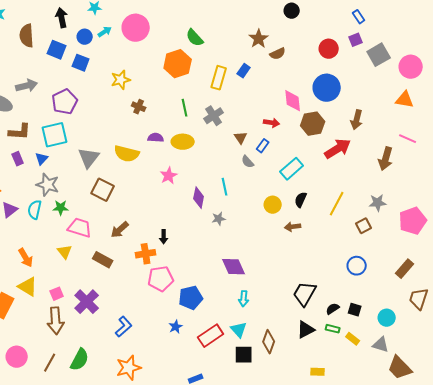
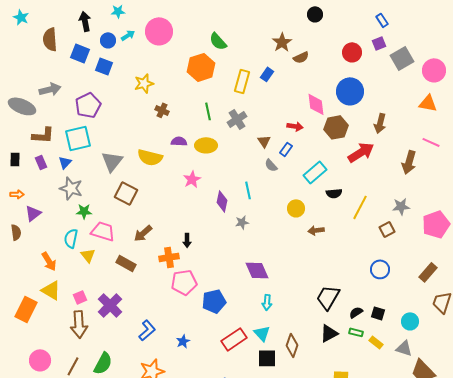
black semicircle: (301, 200) -> (334, 193), moved, turned -119
cyan semicircle: (35, 210) -> (71, 238), moved
blue star: (176, 327) -> (183, 341), moved

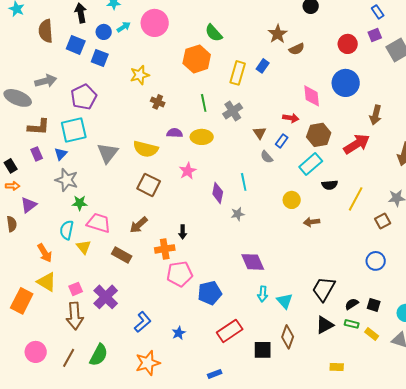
brown hexagon: (336, 127) -> (319, 135), moved
black rectangle: (15, 159) -> (11, 166), moved, turned -32
brown square: (126, 193) -> (149, 185), moved
cyan triangle: (262, 333) -> (285, 301), moved

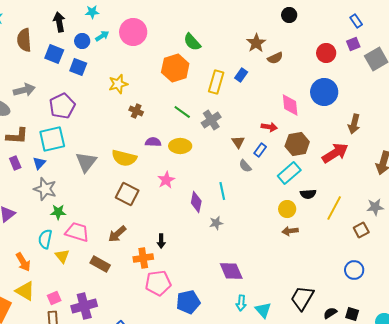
green line: (204, 103) -> (182, 112), turned -42
yellow circle: (292, 200) -> (287, 209), moved
purple cross: (106, 297) -> (84, 306), turned 30

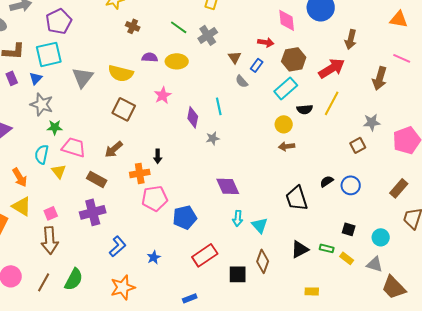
yellow line: (334, 208) -> (332, 103), moved
black trapezoid: (302, 298) -> (297, 198), moved, turned -48
purple cross: (84, 306) -> (93, 212), moved
black semicircle: (330, 313) -> (327, 181), moved

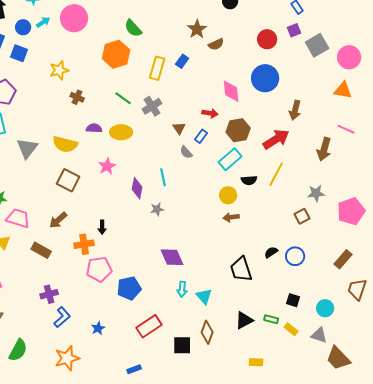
purple cross: (93, 212) -> (49, 294), moved, size x0.7

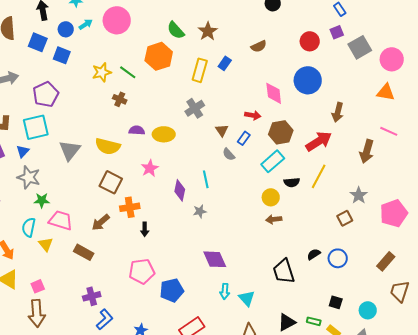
brown star: (197, 29) -> (208, 31), moved
green line: (123, 98) -> (128, 72), moved
gray star: (316, 193) -> (359, 195), turned -30
orange cross: (84, 244) -> (130, 207), moved

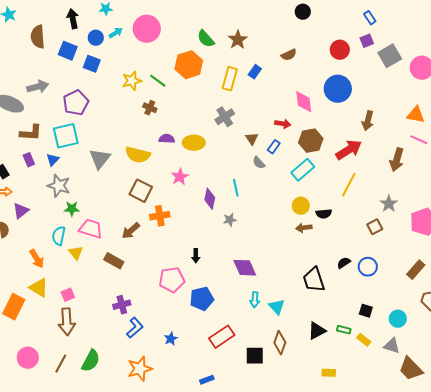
orange triangle: (386, 92) -> (416, 115), moved
black semicircle: (292, 182) -> (324, 214), moved
black arrow: (145, 229) -> (196, 256), moved

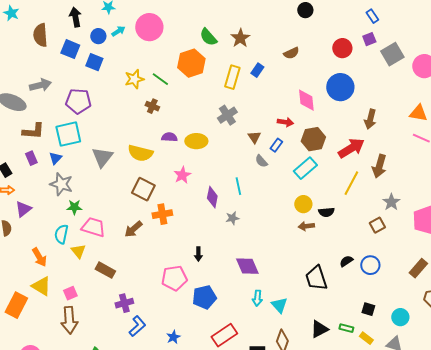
purple pentagon: (76, 103) -> (78, 101), turned 30
brown arrow: (397, 160) -> (379, 166), moved
brown rectangle: (114, 261) -> (105, 270), moved

